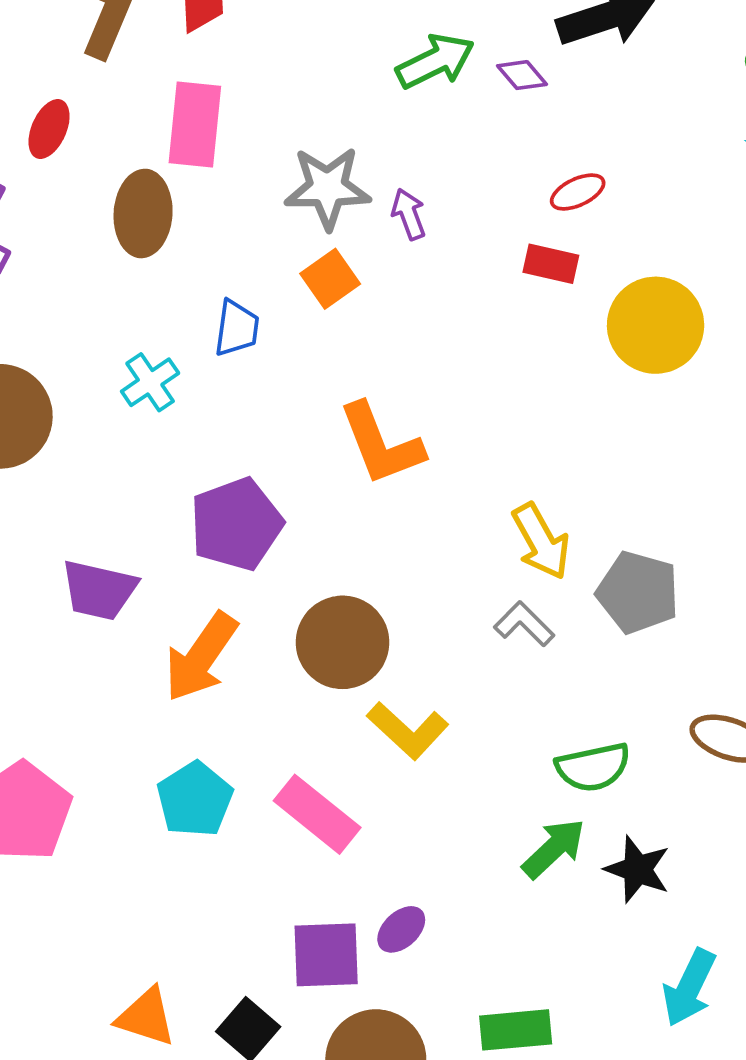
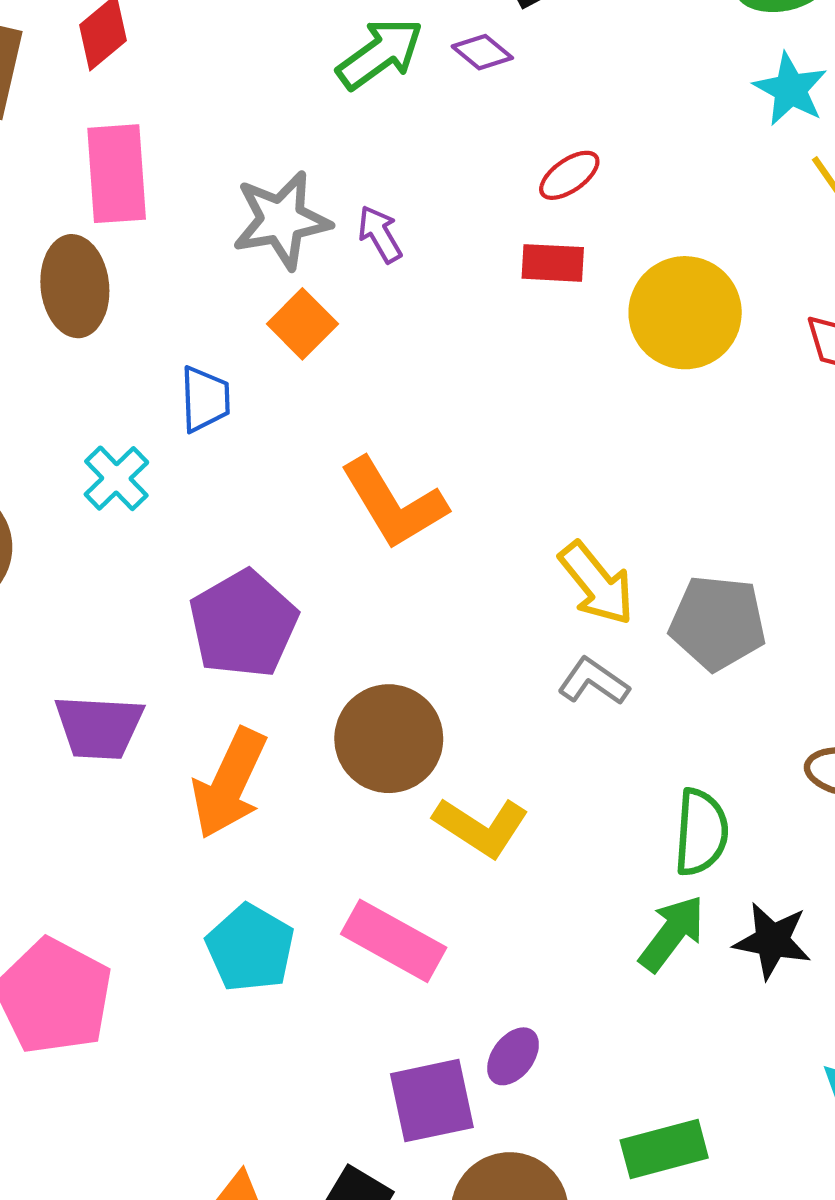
green semicircle: (593, 767) -> (701, 832), turned -64

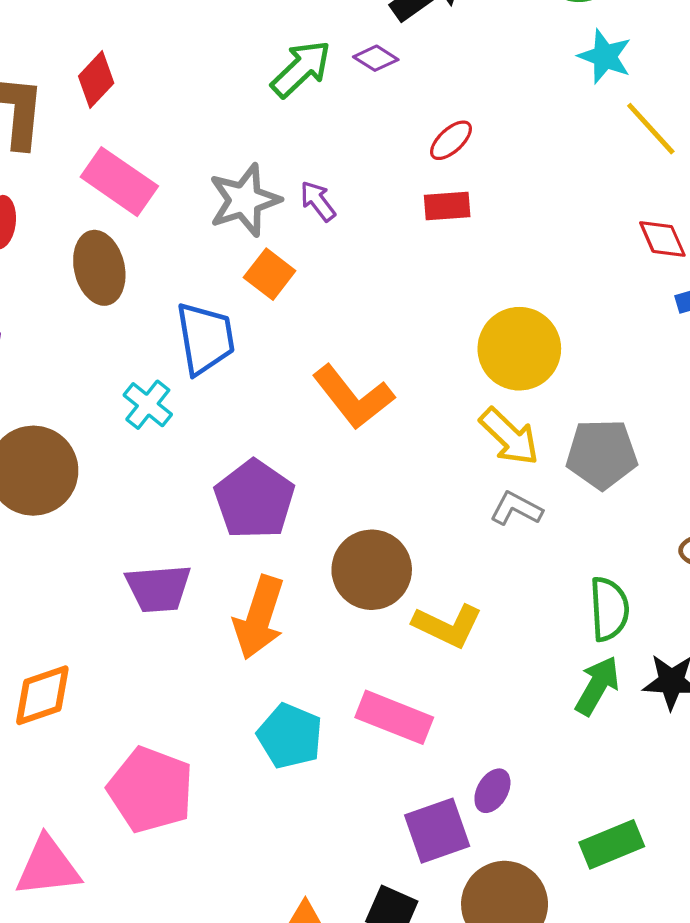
pink rectangle: (117, 174) -> (119, 182), turned -44
yellow circle: (685, 313) -> (519, 349), moved
blue trapezoid: (205, 399) -> (205, 338), size x1.5

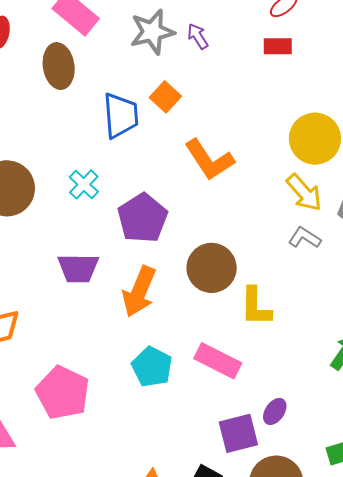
orange square: (270, 274) -> (165, 97), moved
cyan cross: (148, 405) -> (84, 184), moved
yellow L-shape: (448, 626) -> (256, 307), turned 60

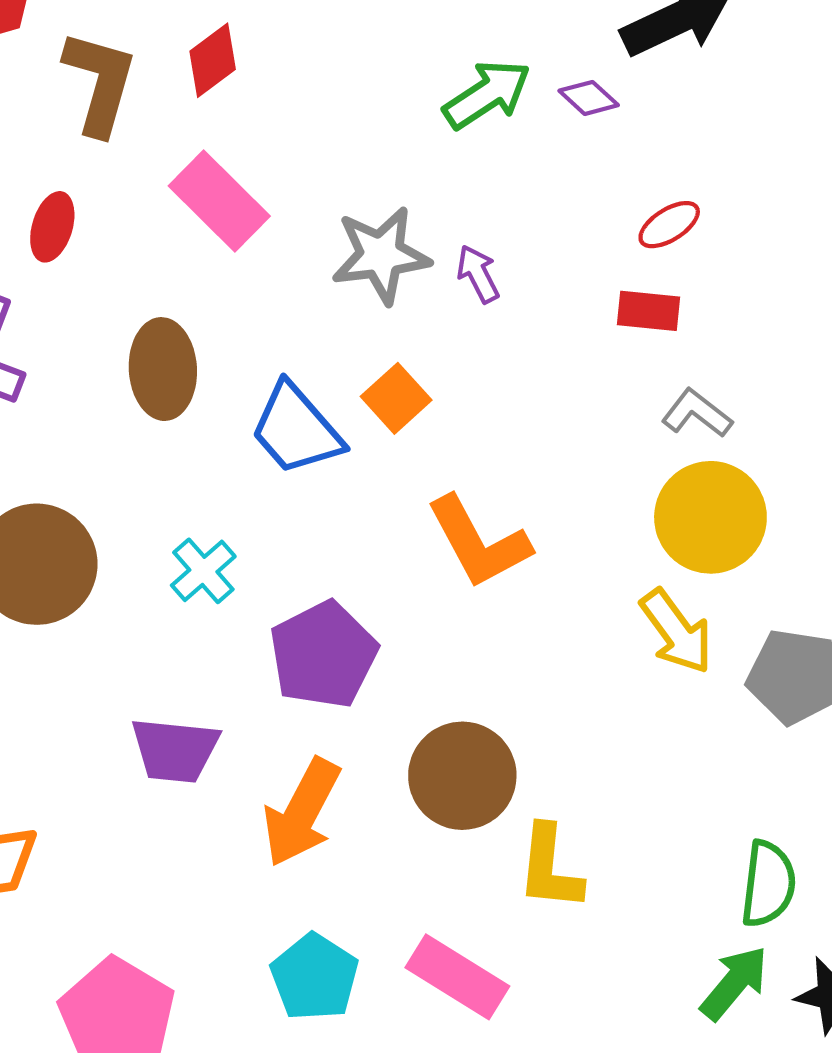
brown ellipse: (59, 66) -> (163, 369), moved
blue trapezoid: (121, 115) -> (296, 429), turned 138
gray L-shape: (305, 238) -> (697, 413), moved

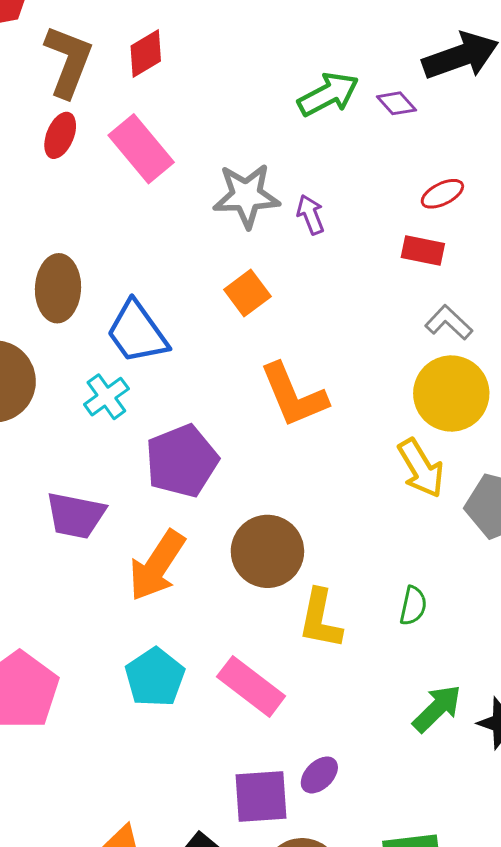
red ellipse: (52, 227) -> (60, 135), moved
brown ellipse: (163, 369) -> (58, 288), moved
blue trapezoid: (296, 429) -> (137, 332), moved
green semicircle: (768, 884) -> (413, 606), moved, size x0.7

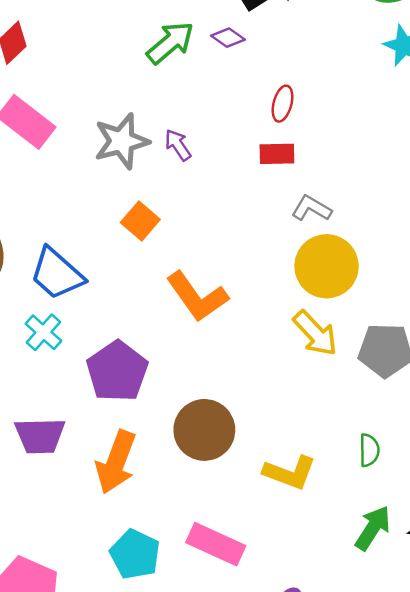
red ellipse: (442, 194) -> (282, 104), turned -36
green semicircle: (413, 606) -> (369, 450), moved
yellow L-shape: (320, 619) -> (290, 473), moved, turned -68

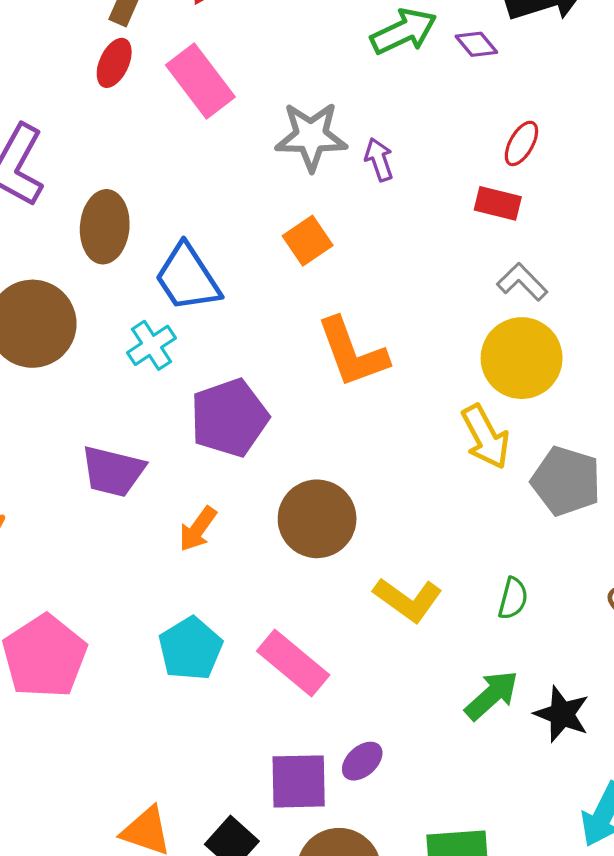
orange arrow: (116, 462) -> (198, 529), size x0.6

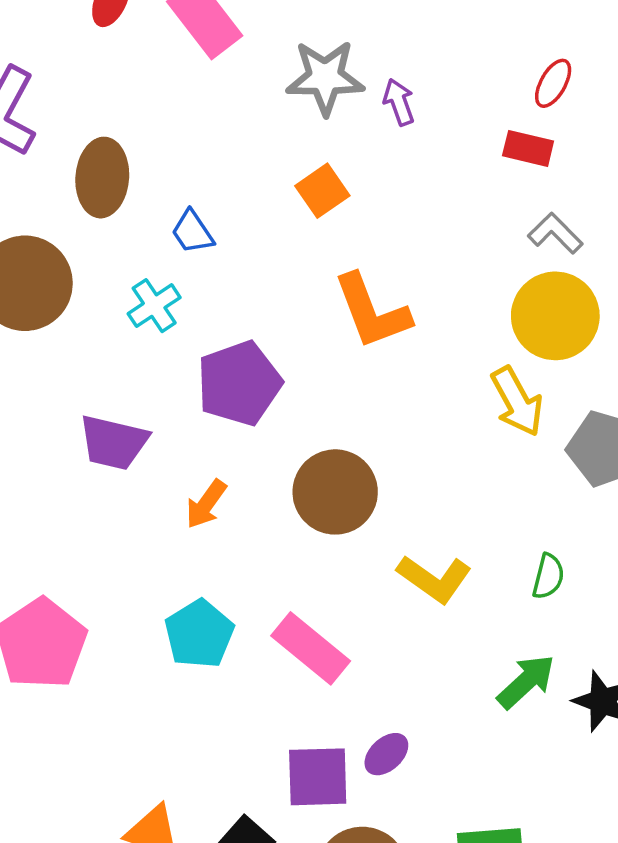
blue trapezoid: (187, 278) -> (192, 232), size x0.6

